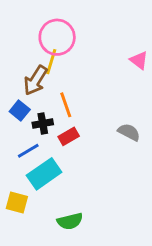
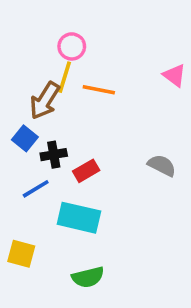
pink circle: (57, 37) -> (72, 46), size x0.6
orange line: (66, 105) -> (99, 90), moved, turned -60
cyan rectangle: (44, 174) -> (79, 218), moved, turned 48

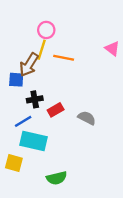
blue square: (25, 138) -> (16, 80), moved, turned -35
gray semicircle: (162, 165) -> (87, 118), moved
cyan rectangle: (79, 218) -> (34, 141), moved

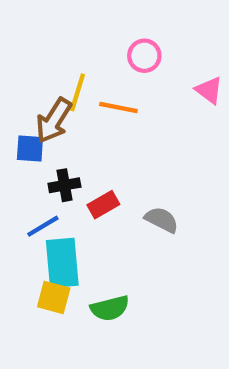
pink circle: (46, 30) -> (144, 56), moved
cyan rectangle: (34, 141) -> (62, 263), turned 72
yellow square: (14, 163) -> (54, 297), moved
green semicircle: (57, 178) -> (110, 308), moved

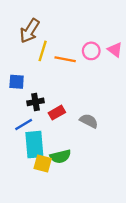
pink circle: (144, 56) -> (91, 51), moved
brown arrow: (54, 120) -> (30, 31), moved
yellow square: (54, 297) -> (43, 164), moved
green semicircle: (110, 308) -> (60, 156), moved

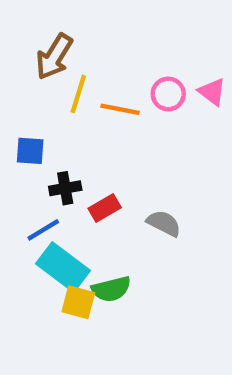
cyan rectangle: (34, 145) -> (63, 267), turned -48

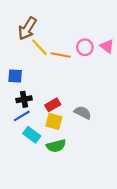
yellow line: (78, 94) -> (39, 47), turned -60
black cross: (65, 188) -> (24, 99), moved
cyan rectangle: (63, 267) -> (32, 135), size x0.7
yellow square: (78, 302) -> (54, 121), moved

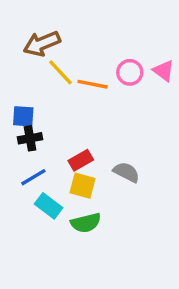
brown arrow: (27, 28) -> (42, 44), turned 35
black cross: (24, 99) -> (30, 138), moved

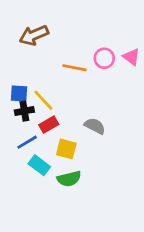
yellow line: (60, 72) -> (43, 100), moved
red rectangle: (81, 160) -> (49, 125), moved
gray semicircle: (126, 172) -> (95, 126), moved

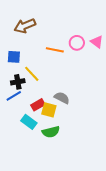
blue square: (19, 93) -> (14, 57), moved
red rectangle: (49, 125) -> (38, 105), moved
gray semicircle: (95, 126) -> (62, 98), moved
blue line: (27, 142) -> (14, 96), moved

